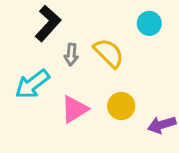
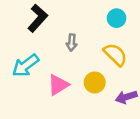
yellow semicircle: (109, 53) -> (115, 55), moved
gray arrow: (71, 55) -> (72, 42), moved

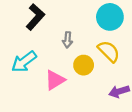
cyan circle: (117, 18) -> (110, 17), size x1.5
yellow circle: (95, 82) -> (84, 65), moved

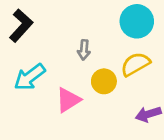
black L-shape: (35, 17) -> (21, 26), moved
yellow semicircle: (109, 51) -> (135, 64), turned -75

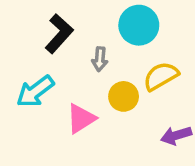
cyan circle: (137, 21) -> (139, 25), moved
black L-shape: (21, 26) -> (59, 34), moved

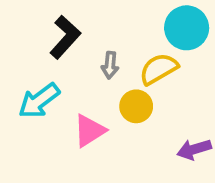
cyan circle: (139, 25) -> (187, 28), moved
yellow semicircle: (161, 76) -> (159, 69), moved

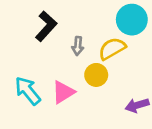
cyan arrow: (39, 101) -> (28, 91), moved, turned 88

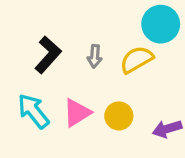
black L-shape: (46, 26) -> (48, 55), moved
yellow circle: (96, 75) -> (119, 116), moved

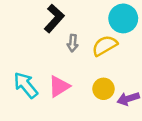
black L-shape: (48, 55) -> (54, 18), moved
yellow circle: (119, 116) -> (103, 89), moved

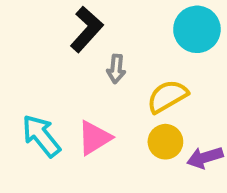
yellow semicircle: (105, 46) -> (167, 96), moved

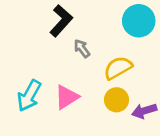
gray arrow: (116, 69) -> (82, 48), turned 138
cyan arrow: (41, 136) -> (29, 96), turned -112

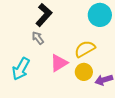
gray arrow: (82, 48) -> (38, 38), moved
pink triangle: (67, 97) -> (59, 63), moved

